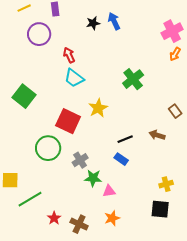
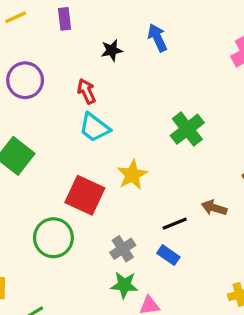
black star: (93, 23) -> (112, 50), moved
purple circle: (39, 34) -> (25, 80), moved
brown arrow: (157, 135) -> (214, 208), moved
gray cross: (80, 160) -> (123, 249), moved

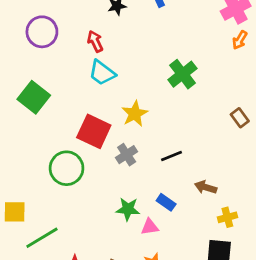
brown arrow: (214, 208) -> (206, 187), moved
gray cross: (123, 249) -> (127, 155), moved
blue rectangle: (168, 255) -> (166, 202), moved

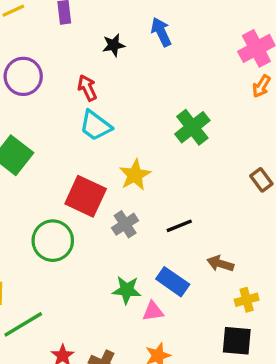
blue rectangle: (166, 202) -> (173, 282), size x1.4

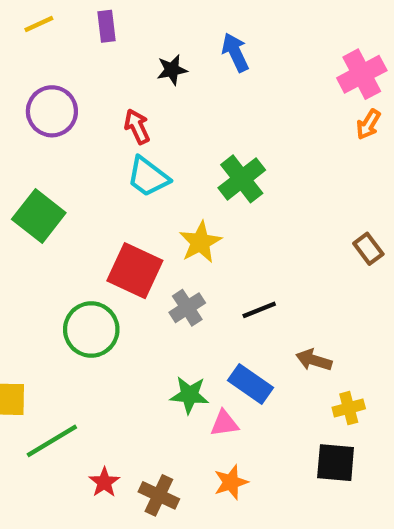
green cross: (192, 127) -> (242, 179), moved

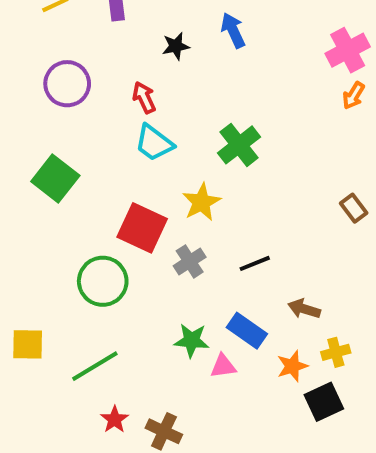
green line: (52, 441) -> (95, 366), moved
black square: (336, 463) -> (324, 402), turned -30
orange star: (231, 482) -> (292, 366), moved

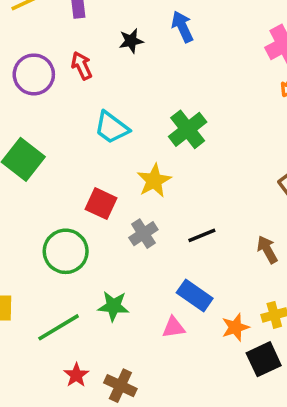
red arrow: (144, 98) -> (82, 66), moved
red square: (142, 228) -> (101, 204), size x0.7
brown arrow: (304, 309) -> (267, 250), moved, turned 44
green star: (192, 340) -> (113, 306), moved

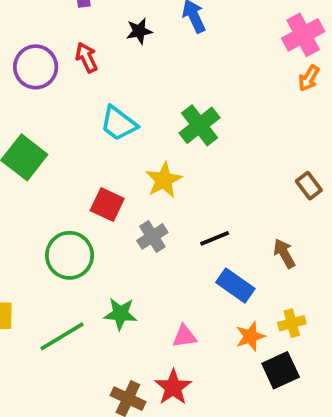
blue rectangle: (195, 295) -> (235, 285), moved
red star: (76, 375) -> (173, 387), moved, size x1.4

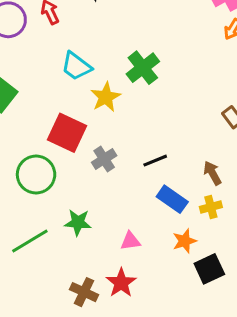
yellow star: (164, 180) -> (106, 97), moved
red square: (107, 204) -> (67, 133), size x1.4
yellow cross: (292, 323) -> (211, 207), moved

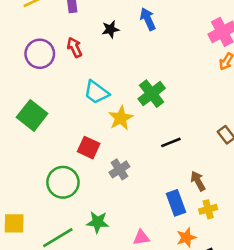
red square: (67, 133) -> (89, 148), size x0.7
black line: (155, 161) -> (171, 142), moved
brown arrow: (212, 173) -> (198, 181), moved
blue rectangle: (172, 199) -> (176, 203), turned 35

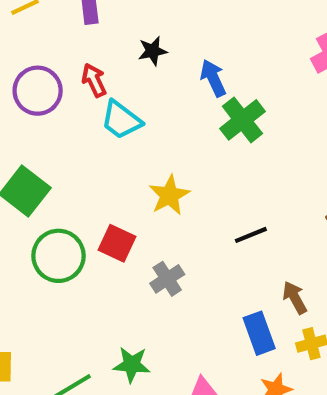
blue arrow: (148, 19) -> (213, 78), moved
cyan trapezoid: (96, 92) -> (121, 120), moved
green cross: (152, 94) -> (242, 120), moved
green circle: (63, 182) -> (58, 256), moved

